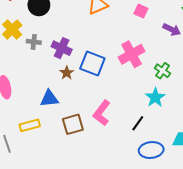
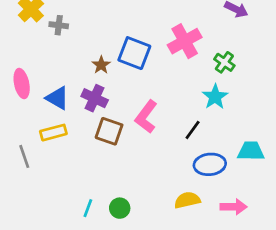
purple cross: (62, 48) -> (95, 98), moved
blue triangle: (49, 99) -> (57, 98), moved, turned 36
brown square: (73, 124) -> (109, 131), turned 35

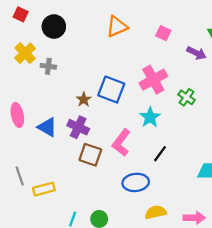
cyan star: (215, 97) -> (150, 117), moved
yellow rectangle: (53, 133) -> (44, 189), moved
blue ellipse: (210, 164) -> (136, 182), moved

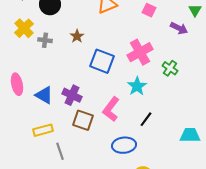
brown star: (84, 100) -> (77, 36), moved
gray line: (20, 176) -> (60, 151), moved
yellow rectangle: (44, 189) -> (43, 130), moved

